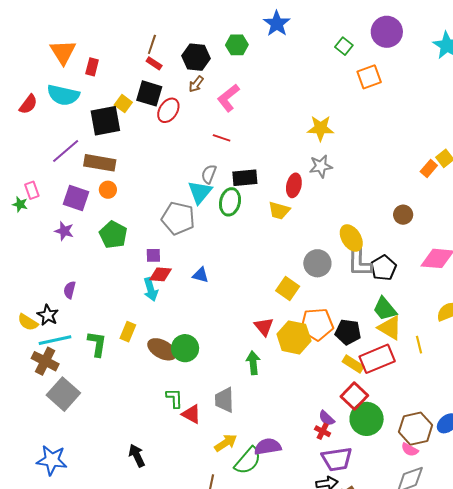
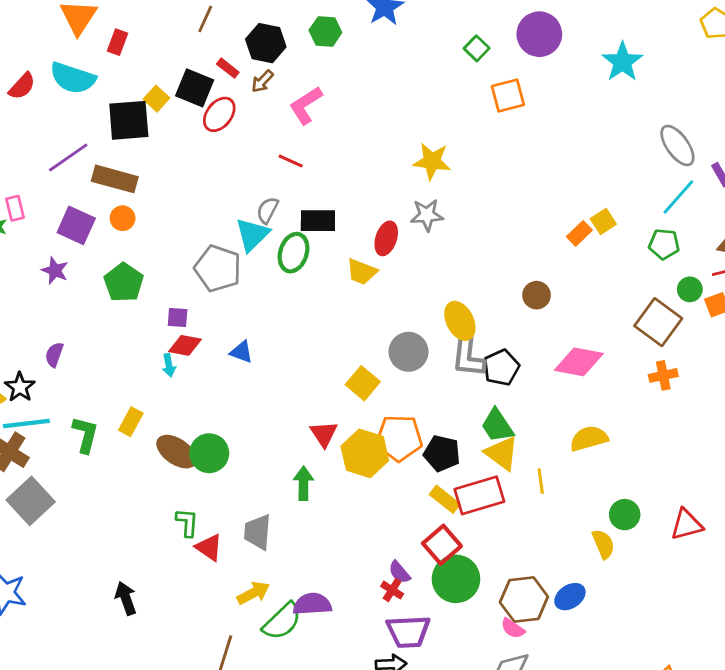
red rectangle: (154, 63) -> (228, 68), moved
cyan arrow: (151, 289) -> (169, 365), size x0.7

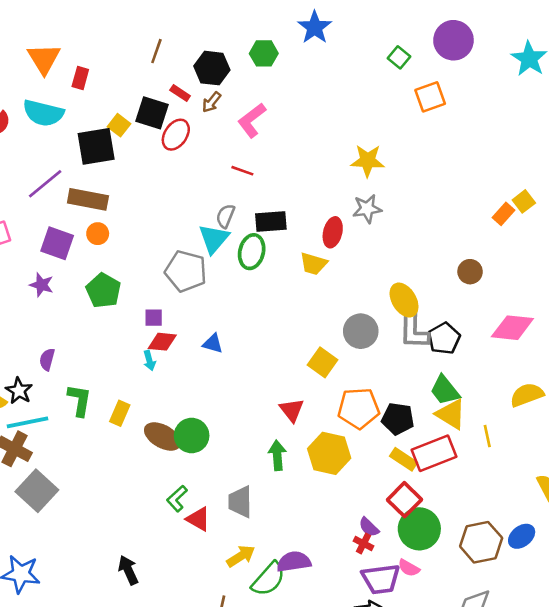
green L-shape: (85, 435) -> (79, 400), moved
yellow hexagon: (365, 453) -> (329, 453), moved
green L-shape: (187, 523) -> (177, 499), turned -132
pink semicircle: (513, 628) -> (409, 568), moved

